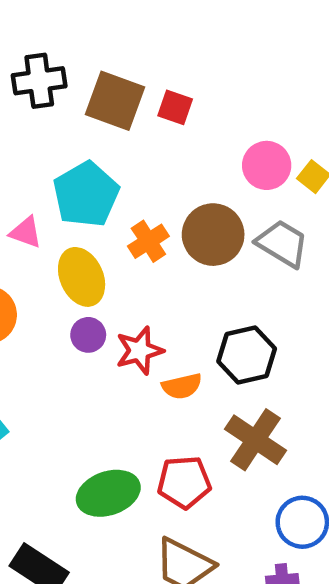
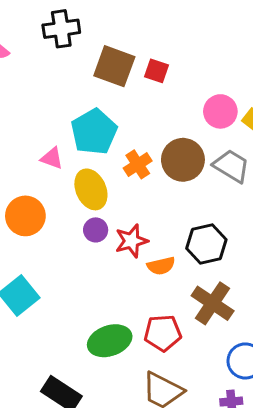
black cross: (39, 81) -> (61, 29), moved

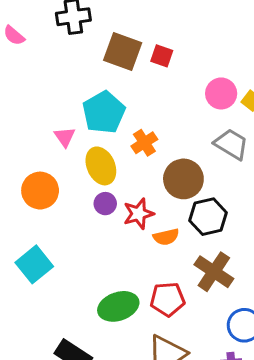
pink triangle: (52, 158) -> (65, 137), turned 35
brown circle: (183, 160) -> (183, 179), moved

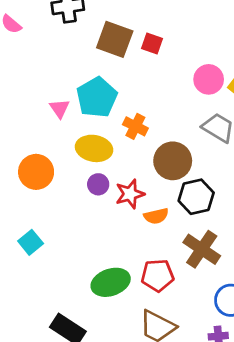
pink triangle: (65, 137) -> (60, 108), moved
orange cross: (144, 143) -> (135, 126), turned -30
yellow ellipse: (101, 166) -> (94, 148), turned -56
cyan square: (34, 264) -> (31, 242), size x0.7

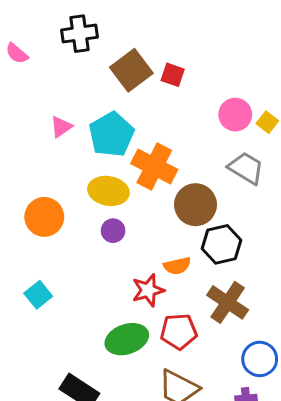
brown square: (115, 39) -> (131, 70), turned 33
pink triangle: (60, 108) -> (61, 127), moved, turned 30
orange cross: (135, 126) -> (154, 166), size x1.6
red star: (130, 194) -> (148, 290), moved

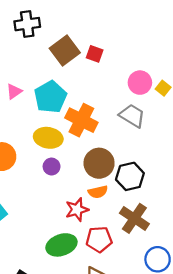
gray trapezoid: (246, 168) -> (132, 116), moved
brown circle: (196, 205) -> (99, 163), moved

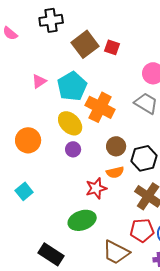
yellow ellipse: (48, 138) -> (70, 123), turned 35
brown circle: (99, 163) -> (116, 146), size x0.7
red pentagon: (99, 239) -> (142, 230), moved

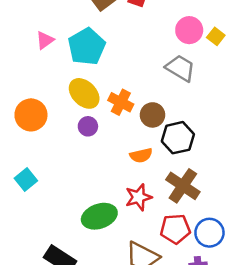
orange cross: (100, 107) -> (121, 102), moved, size x0.7
brown circle: (116, 146) -> (152, 115), moved
red star: (96, 188) -> (139, 197), moved

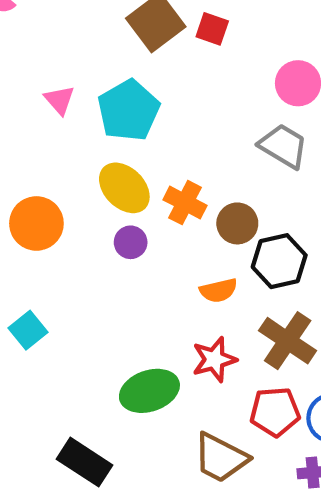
pink triangle: (45, 40) -> (59, 100), turned -36

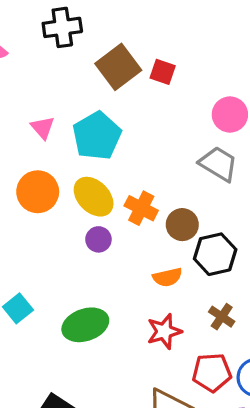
orange circle: (36, 223) -> (38, 192), moved
brown cross: (288, 341) -> (222, 317), size x0.6
green ellipse: (149, 391) -> (85, 325), moved

